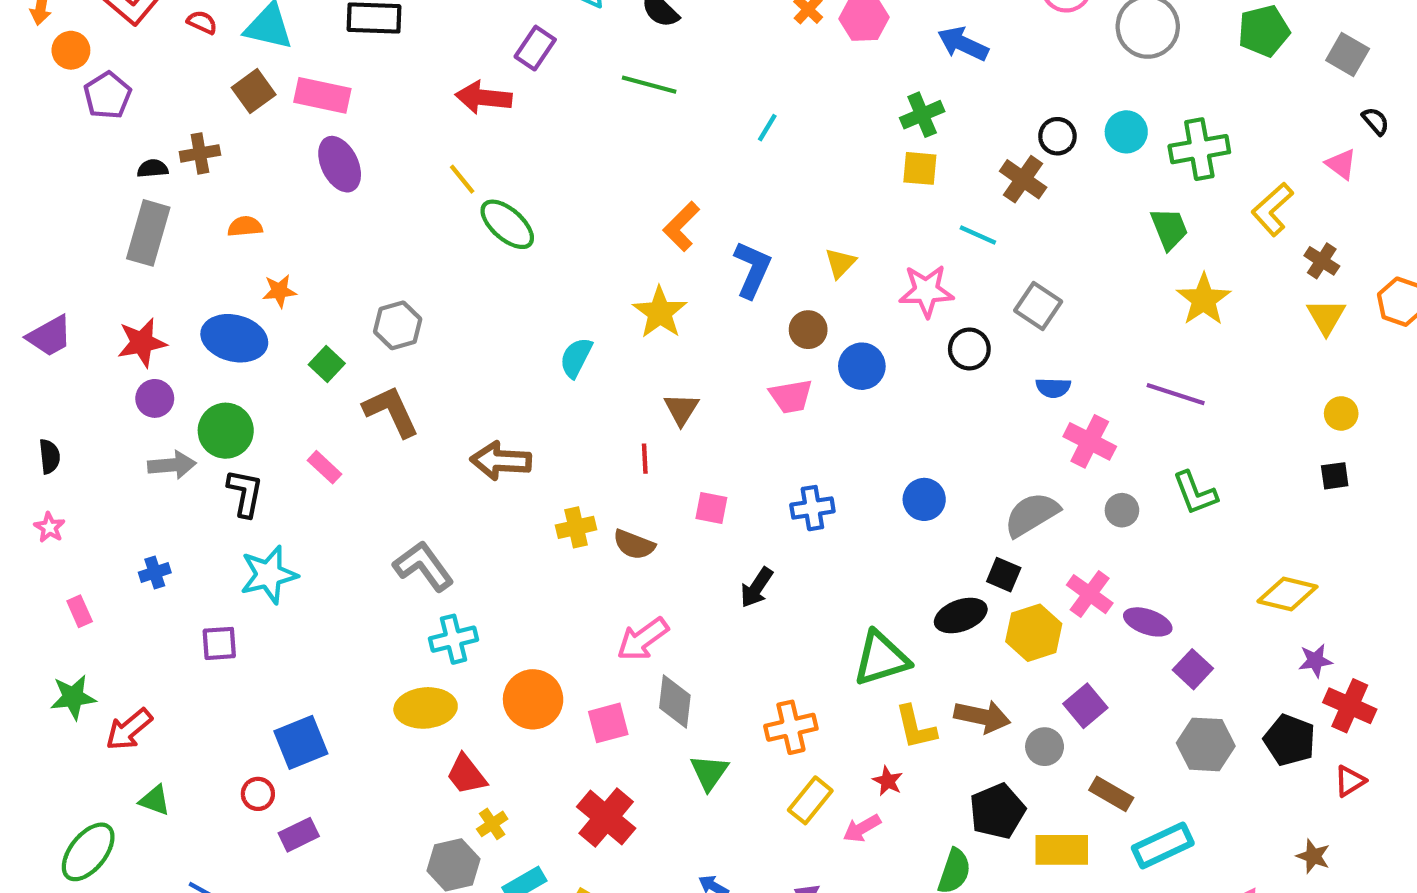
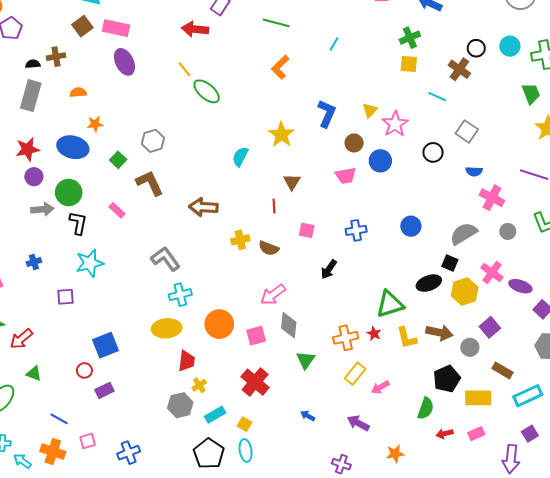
orange L-shape: (681, 226) -> (280, 67), moved
pink star: (926, 291) -> (395, 124), moved, turned -30
red trapezoid: (466, 775) -> (187, 361), turned -135
red star: (888, 781) -> (374, 334), moved

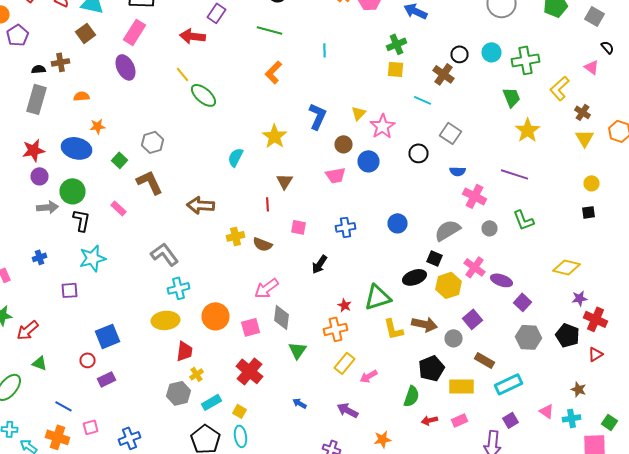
pink rectangle: (116, 28) -> (134, 32), moved, turned -70
cyan line: (334, 44) -> (324, 50), turned -32
red star: (374, 334) -> (344, 305), moved

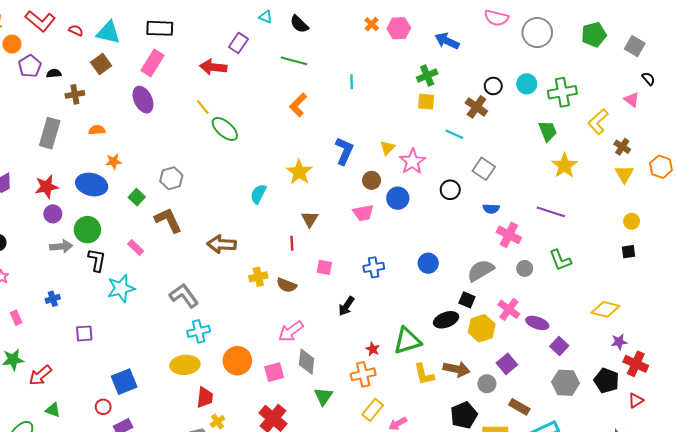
black semicircle: (38, 69) -> (54, 73), moved
cyan star: (92, 258) -> (121, 288), moved

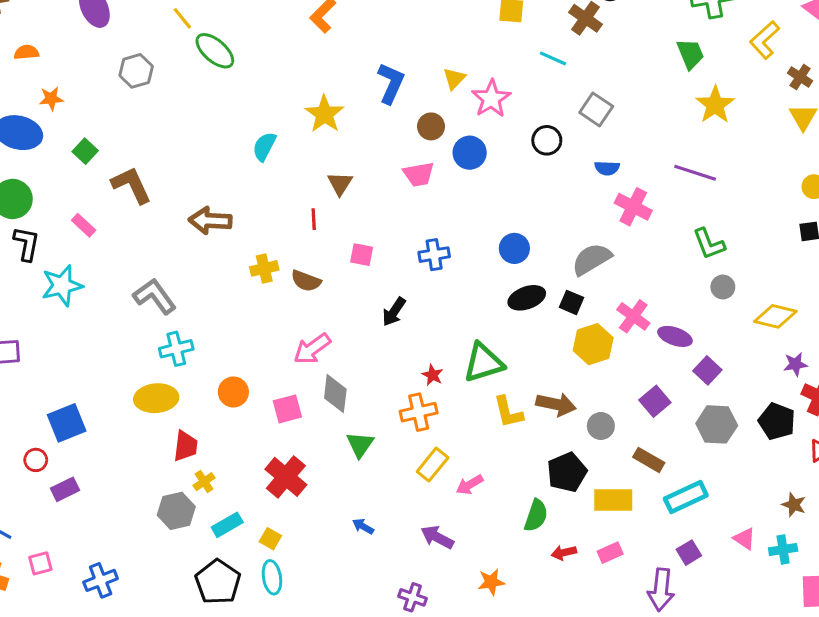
gray hexagon: (171, 178) -> (136, 71), moved
gray circle: (525, 268) -> (723, 287), moved
black ellipse: (446, 320) -> (527, 298), moved
orange circle: (237, 361) -> (233, 392), size x0.7
purple square: (507, 364) -> (655, 401), moved

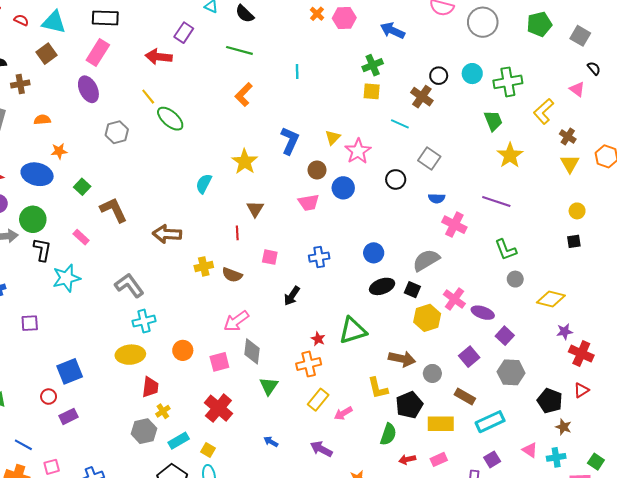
yellow L-shape: (508, 412) -> (378, 388), moved
black pentagon: (777, 421) -> (550, 401), moved

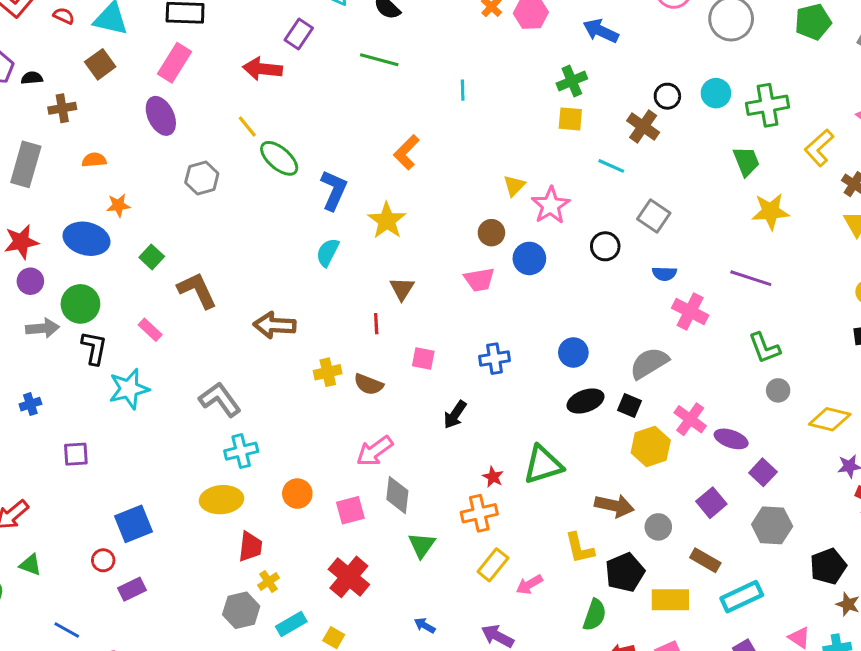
orange L-shape: (244, 95) -> (407, 152), moved
blue L-shape: (290, 141) -> (334, 190), moved
yellow star: (510, 155) -> (771, 211), turned 30
black pentagon: (550, 401) -> (828, 566), turned 30

